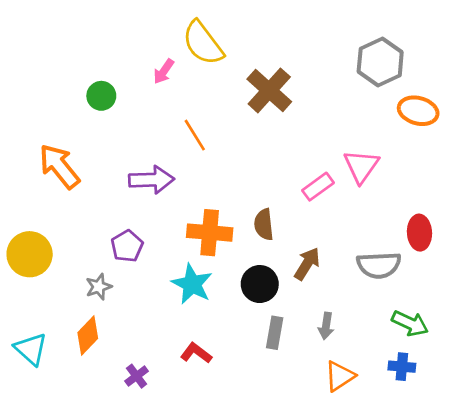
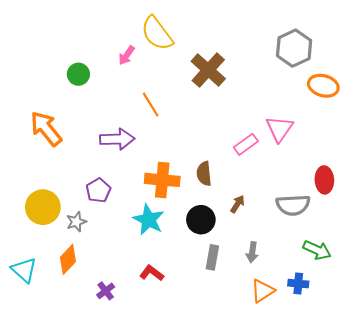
yellow circle: (30, 254) -> (43, 207), moved
brown arrow: (307, 264) -> (238, 204), size x0.7
blue cross: (402, 367) -> (298, 284), moved

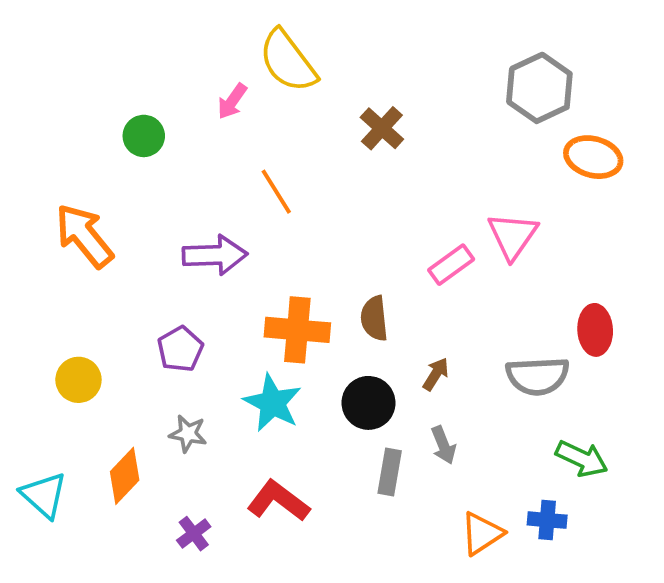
brown cross: (208, 70) -> (382, 128), size x0.7
yellow circle: (43, 207) -> (78, 380), size x0.7
gray star: (76, 222) -> (188, 434), moved, turned 30
gray arrow: (252, 252) -> (443, 445), moved, turned -30
red L-shape: (152, 273) -> (278, 501), size x1.4

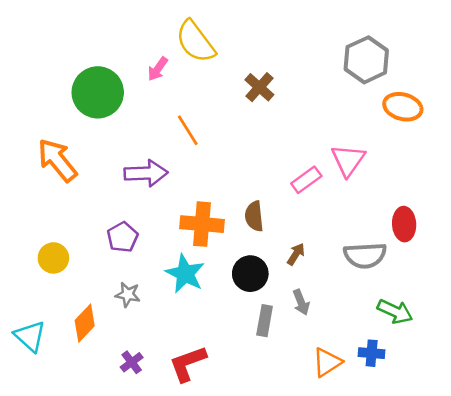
green circle: (144, 136) -> (98, 92), size x1.8
red L-shape: (278, 501) -> (188, 364), moved, turned -57

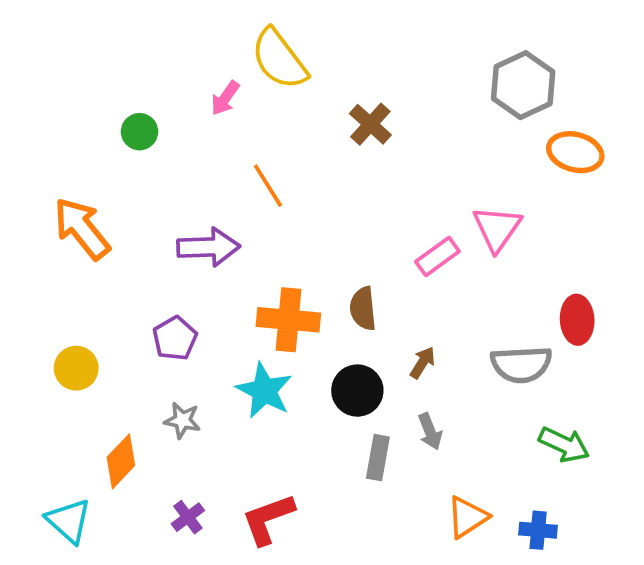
green circle: (98, 92) -> (139, 132), size x0.5
cyan triangle: (30, 336) -> (69, 521), moved
blue cross: (372, 353) -> (538, 530), moved

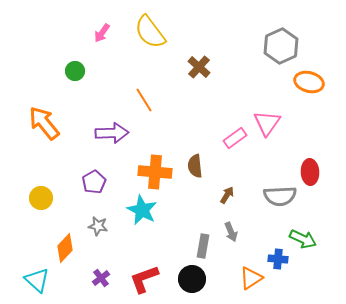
pink arrow: (225, 98) -> (102, 33), moved
black circle: (357, 391) -> (192, 279), moved
blue cross: (538, 530) -> (278, 259), moved

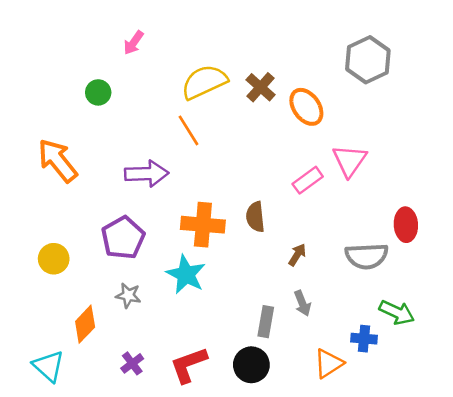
yellow semicircle: (150, 32) -> (204, 82), moved, turned 102
orange ellipse: (309, 82) -> (306, 107), moved, turned 40
purple pentagon: (94, 182) -> (123, 238), size x1.4

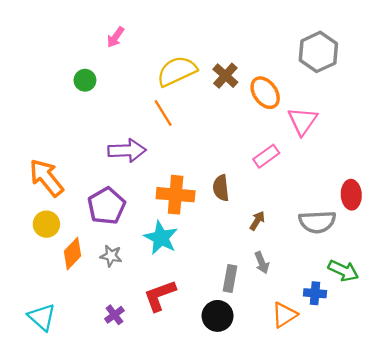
orange arrow: (58, 161) -> (46, 178), moved
pink triangle: (350, 161) -> (303, 121), moved
orange diamond: (85, 324) -> (72, 254), moved
red L-shape: (189, 365) -> (160, 296), moved

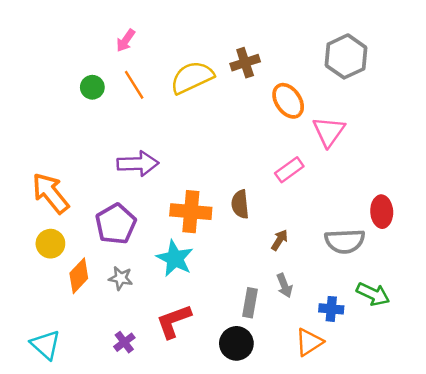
brown cross: (225, 76) -> (245, 63), moved, turned 30
orange line: (163, 113) -> (134, 85), moved
blue cross: (315, 293) -> (331, 309), moved

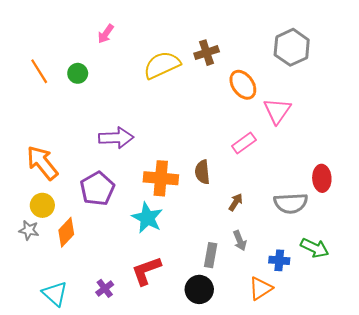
orange line: (134, 85) -> (39, 71), moved
gray star: (121, 278) -> (29, 230), moved
cyan triangle: (46, 345) -> (55, 294), moved

